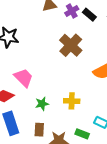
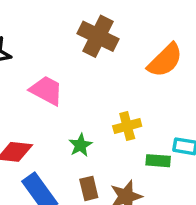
pink trapezoid: (24, 78) -> (46, 90), moved
green rectangle: (82, 134) -> (158, 161), moved

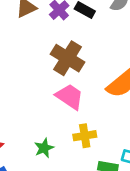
pink trapezoid: (46, 90) -> (70, 97), moved

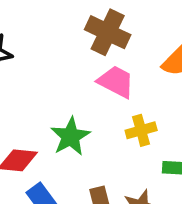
green star: (44, 148) -> (70, 136), moved, size x1.5

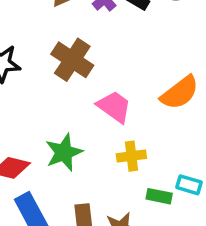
brown cross: (108, 32) -> (72, 60), moved

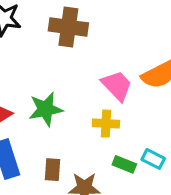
brown cross: (72, 60) -> (68, 27), turned -36
pink trapezoid: (114, 107) -> (117, 86), moved

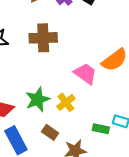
yellow cross: (106, 124) -> (66, 102), moved, turned -30
brown rectangle: (53, 170) -> (50, 132), moved, turned -49

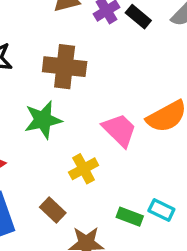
green star: (37, 99) -> (43, 120), moved

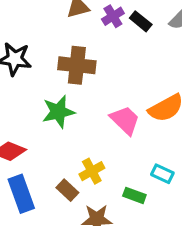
yellow cross: (84, 169) -> (92, 171), moved
cyan rectangle: (161, 210) -> (162, 174), moved

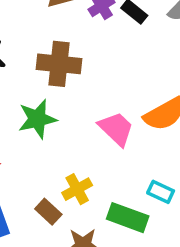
green rectangle: (134, 195) -> (128, 218), size x1.5

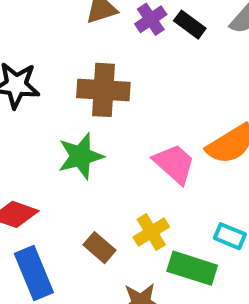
yellow cross: (77, 189) -> (151, 232), moved
brown rectangle: (48, 212) -> (100, 248), moved

